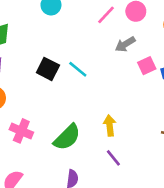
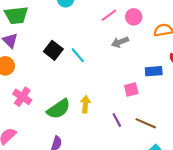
pink square: (147, 66) -> (131, 90), moved
yellow arrow: (110, 125) -> (85, 104), moved
purple line: (113, 158) -> (117, 120), moved

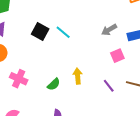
gray arrow: (120, 42) -> (109, 30), moved
green semicircle: (59, 109) -> (54, 84), size x0.6

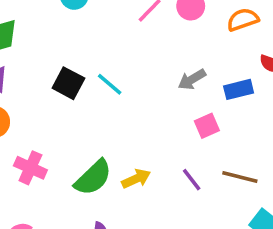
yellow arrow: (78, 76) -> (136, 179), moved, turned 70
green semicircle: (54, 84) -> (93, 178), size x1.6

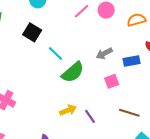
black square: (68, 83) -> (32, 32), moved
green semicircle: (93, 178) -> (73, 72), moved
purple line: (192, 180) -> (90, 116), moved

